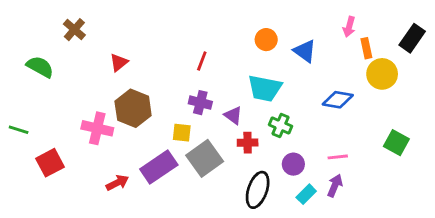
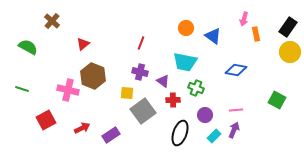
yellow circle: (382, 74) -> (290, 52), moved
green line: (19, 130) -> (22, 89), moved
red square: (50, 163) -> (46, 120), moved
purple rectangle: (159, 167) -> (111, 135), moved, size x0.7

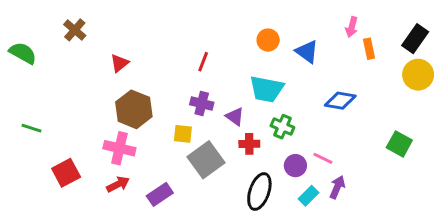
green semicircle: (28, 47) -> (23, 53), moved
pink cross: (68, 90) -> (119, 148), moved
pink line: (236, 110) -> (323, 158), moved, turned 32

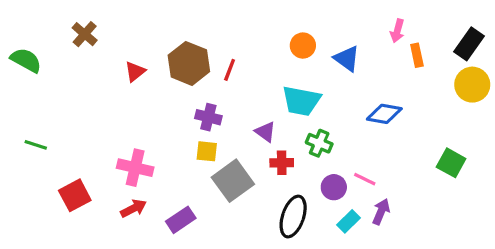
purple cross: (202, 104) -> (208, 117), moved
brown hexagon: (134, 109) -> (189, 63), moved

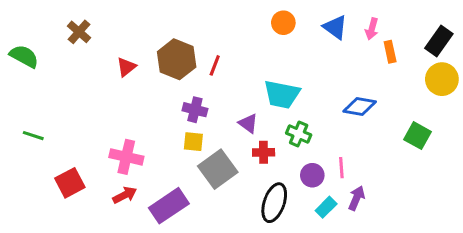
orange circle: (303, 46) -> (283, 23), moved
blue triangle: (347, 59) -> (335, 27), moved
green square: (451, 163) -> (418, 136), moved
pink line: (365, 179) -> (341, 168), turned 60
purple rectangle: (181, 220) -> (169, 206), size x1.4

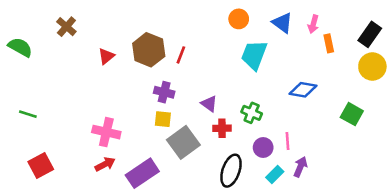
cyan trapezoid: (282, 94) -> (254, 55), moved, turned 100
red square: (70, 183) -> (41, 165), moved

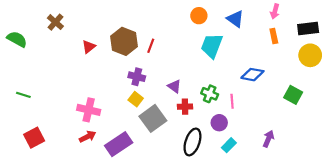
pink arrow: (313, 24) -> (275, 11), moved
black rectangle: (370, 34) -> (308, 29), turned 48
yellow square: (163, 119) -> (136, 99), turned 32
pink line: (288, 141) -> (232, 101), moved
purple arrow: (300, 167) -> (268, 139), moved

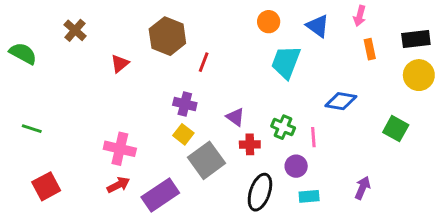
pink arrow: (275, 11) -> (360, 16), moved
brown hexagon: (124, 41) -> (167, 36), moved
cyan rectangle: (229, 145) -> (309, 196), turned 40

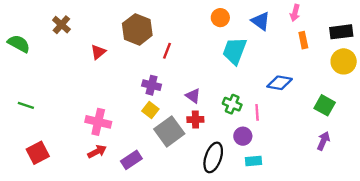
red cross: (250, 144) -> (195, 120), moved
purple arrow: (363, 188) -> (323, 141), moved
purple rectangle: (160, 195) -> (131, 160), size x0.7

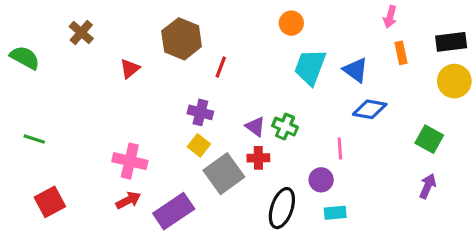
blue triangle: (261, 21) -> (356, 70), moved
green cross: (232, 104) -> (285, 127), moved
purple rectangle: (131, 160) -> (174, 211), size x1.4

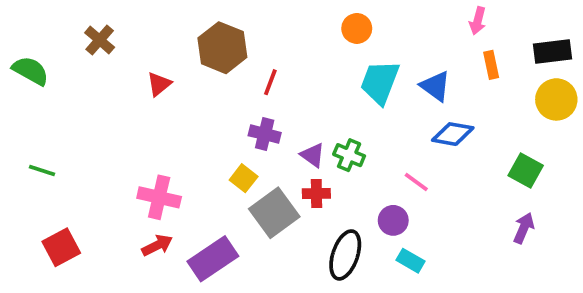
purple cross: (200, 112) -> (265, 134), moved
pink line: (340, 149) -> (416, 182), turned -50
cyan rectangle: (335, 213) -> (410, 261), turned 35

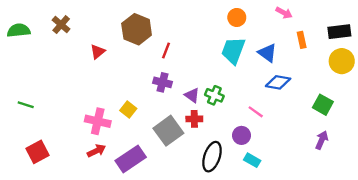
pink arrow: (478, 21) -> (284, 13), moved, turned -77
orange circle: (357, 28) -> (237, 17), moved
green semicircle: (30, 71) -> (19, 30), moved, turned -35
yellow square: (244, 178) -> (128, 109), moved

